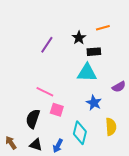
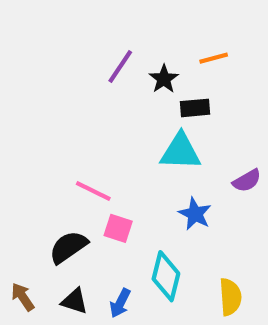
purple line: (47, 45) -> (120, 66), moved
black semicircle: (33, 119) -> (68, 247), turned 36
yellow semicircle: (111, 127) -> (230, 297), moved

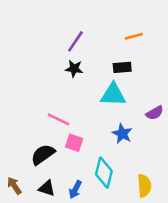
black star: (164, 79) -> (74, 69), moved, turned -30

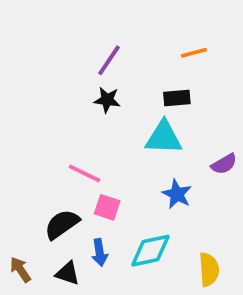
cyan diamond: (104, 173) -> (150, 251), turned 64
blue arrow: (75, 190) -> (100, 253), moved, turned -36

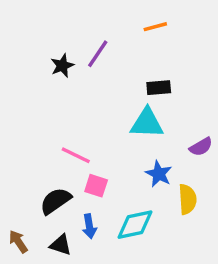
orange line: (194, 53) -> (155, 27), moved
black star: (107, 100) -> (62, 66), moved, turned -30
yellow semicircle: (209, 270) -> (187, 199), moved

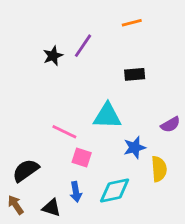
cyan triangle: (147, 123) -> (107, 116), moved
blue star: (159, 174) -> (135, 147), turned 30
black semicircle: (56, 201) -> (26, 170), moved

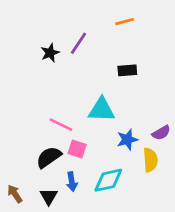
purple semicircle: (170, 125) -> (161, 133), moved
black semicircle: (26, 170) -> (49, 157), moved
black triangle: (51, 208) -> (49, 196), turned 42

